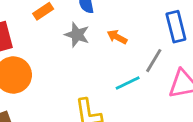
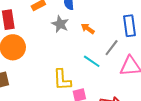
cyan line: (128, 83) -> (92, 61), turned 54

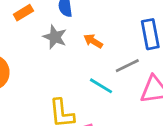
gray line: (112, 48) -> (127, 66), turned 30

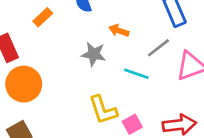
gray star: (55, 37) -> (94, 54), moved

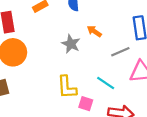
cyan line: (136, 74) -> (106, 83), moved
pink square: (132, 124) -> (86, 104), turned 32

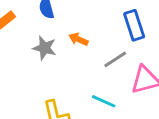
gray star: (71, 44) -> (44, 48), moved

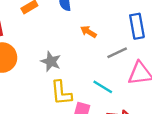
gray star: (44, 48) -> (51, 61), moved

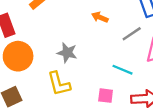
yellow L-shape: (61, 93) -> (59, 84), moved

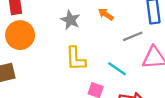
gray star: (67, 53) -> (70, 20), moved
yellow L-shape: (59, 84) -> (76, 59), moved

